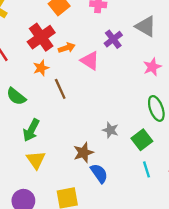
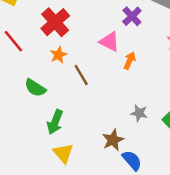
orange arrow: (67, 48) -> (130, 61), moved, turned -42

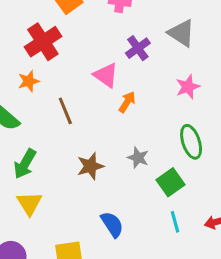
orange star: (58, 55) -> (29, 81), moved
gray star: (139, 113) -> (138, 158), moved
brown star: (113, 140) -> (90, 166), moved

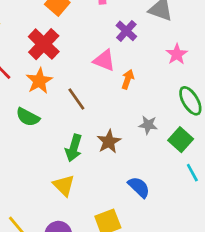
orange star: (29, 81) -> (39, 81), size x1.4
green arrow: (25, 164) -> (74, 148), moved

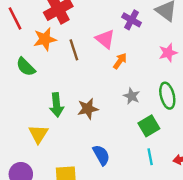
purple cross: (126, 31) -> (132, 20), turned -30
brown line: (76, 99) -> (74, 50), moved
gray star: (148, 125) -> (132, 96), moved
green arrow: (74, 148) -> (56, 105), turned -40

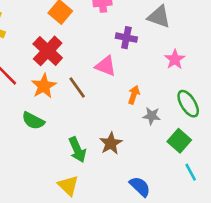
orange arrow: (120, 61) -> (134, 95), moved

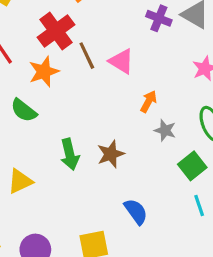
purple cross: (126, 38) -> (159, 18), moved
brown line: (77, 88) -> (87, 56), moved
yellow triangle: (68, 186) -> (20, 181), moved, turned 40

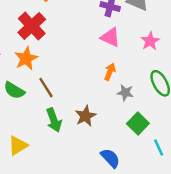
brown line: (87, 56) -> (46, 88), moved
pink triangle: (121, 61) -> (110, 37), moved
green square: (192, 166) -> (138, 124), moved

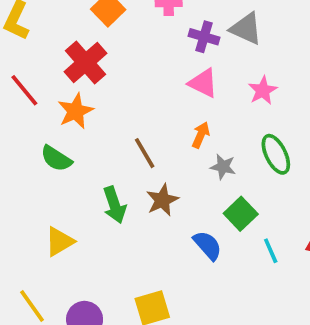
brown line: (46, 88) -> (145, 153), moved
blue semicircle: (110, 158) -> (208, 245), moved

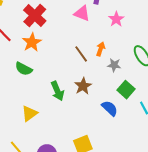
pink triangle: (203, 83) -> (82, 13), moved
pink star: (263, 90) -> (116, 19), moved
brown line: (145, 153) -> (81, 54), moved

